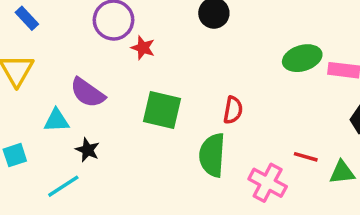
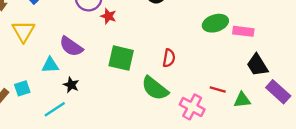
green semicircle: (212, 155) -> (155, 88), turned -56

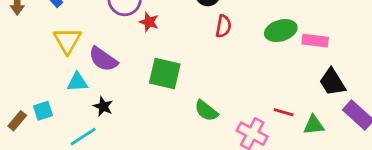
yellow triangle: (23, 31) -> (67, 41), moved
red semicircle: (169, 58) -> (223, 26), moved
green semicircle: (155, 88) -> (206, 111), size x0.7

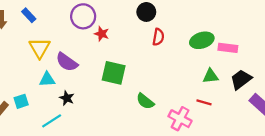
black trapezoid: (332, 82) -> (241, 79), turned 85
green triangle: (314, 125) -> (211, 76), moved

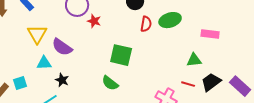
green ellipse: (202, 40) -> (170, 20), moved
green square: (114, 73) -> (121, 55), moved
black trapezoid: (241, 79) -> (211, 82), moved
green semicircle: (145, 101) -> (110, 83), moved

